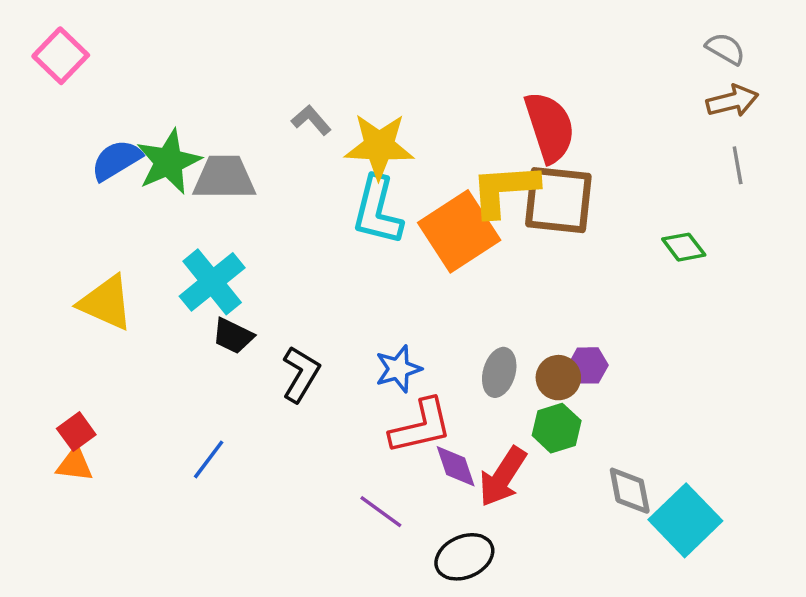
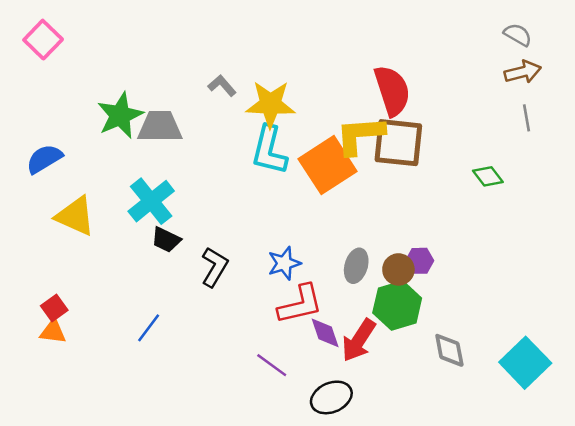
blue semicircle: (116, 160) -> (44, 159), moved
green hexagon: (557, 428) -> (397, 306), size x1.4
cyan square: (685, 520) -> (525, 363), moved

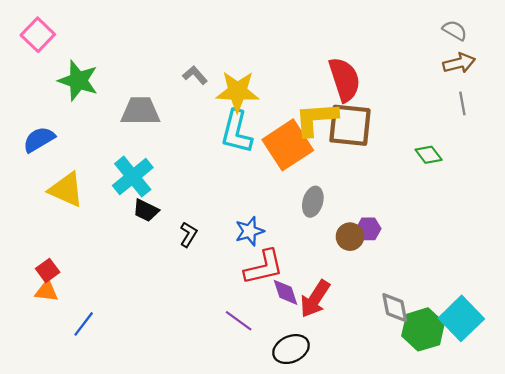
green star: (120, 115) -> (78, 81), moved, turned -30
gray ellipse: (356, 266) -> (313, 202), moved
black L-shape: (215, 267) -> (188, 234), size x0.7
green hexagon: (397, 306) -> (423, 329), moved
blue line: (149, 328) -> (84, 324), moved

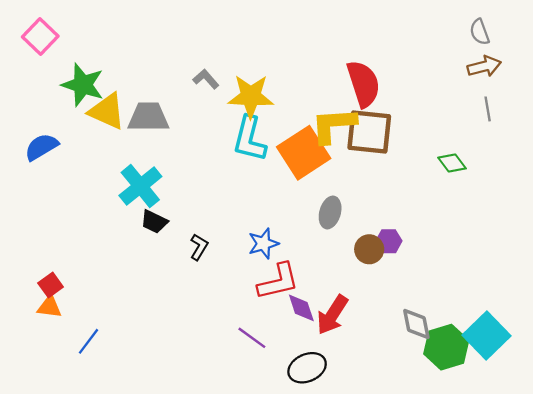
gray semicircle: (455, 30) -> (480, 32), turned -140
yellow triangle: (66, 190) -> (107, 111), moved

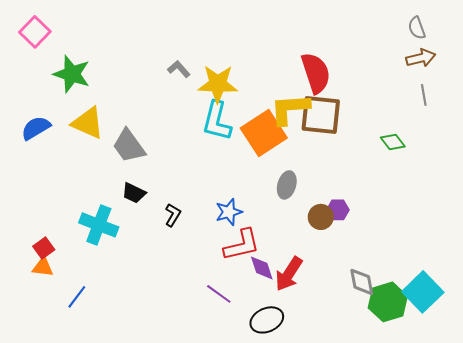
yellow triangle: (107, 111) -> (88, 123), moved
gray trapezoid: (148, 117) -> (129, 146), moved, turned -126
cyan cross: (140, 186) -> (99, 225), moved, turned -30

